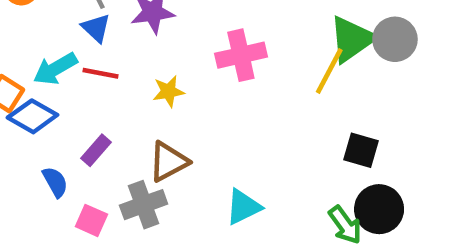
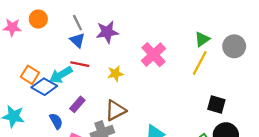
green triangle: (352, 39) -> (202, 39), moved, size x0.6
pink cross: (241, 55) -> (153, 55), turned -30
cyan arrow: (55, 69) -> (61, 75), moved

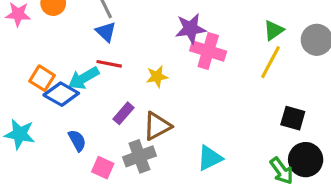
purple star: (107, 32) -> (191, 29), moved
pink cross: (153, 55) -> (208, 51), turned -30
purple rectangle: (77, 104) -> (123, 113), moved

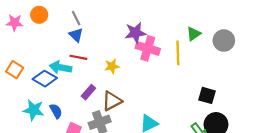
yellow line: (270, 62) -> (178, 53), moved, turned -30
orange square: (42, 78) -> (15, 70), moved
cyan arrow: (84, 78) -> (60, 67), turned 40
cyan star: (20, 134) -> (34, 110), moved

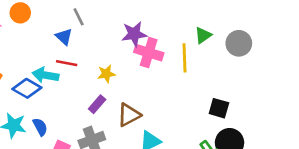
gray line: (76, 18) -> (79, 17), moved
purple rectangle: (88, 92) -> (97, 104), moved
brown triangle: (112, 101) -> (129, 115), moved

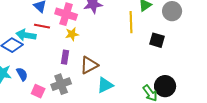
pink cross: (149, 53) -> (66, 14), moved
purple rectangle: (97, 104) -> (65, 57), turned -32
black square: (219, 108) -> (157, 40), moved

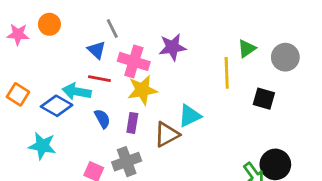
yellow star: (72, 34) -> (142, 90), size x1.5
blue semicircle: (22, 74) -> (102, 119), moved
cyan triangle: (105, 85) -> (190, 116), moved

